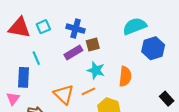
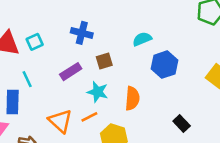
cyan semicircle: (135, 26) -> (142, 39), size x0.7
blue cross: (76, 29) -> (82, 33), moved
brown square: (93, 44) -> (104, 61), moved

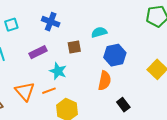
brown square: (104, 61) -> (74, 47), moved
orange semicircle: (132, 98) -> (105, 81), moved

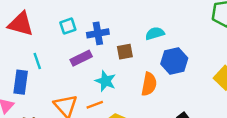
blue cross: (51, 22) -> (98, 33), moved, turned -30
cyan square: (11, 25) -> (68, 26), moved
orange semicircle: (105, 81) -> (149, 84), moved

